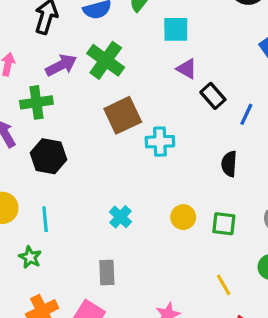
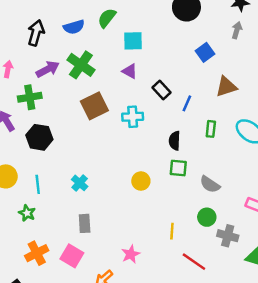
purple triangle: (187, 69) -> (130, 71), moved
cyan cross: (160, 142) -> (133, 117), moved
cyan cross: (120, 217) -> (80, 183), moved
green square: (224, 224) -> (178, 168), moved
yellow line: (224, 285) -> (172, 231), turned 35

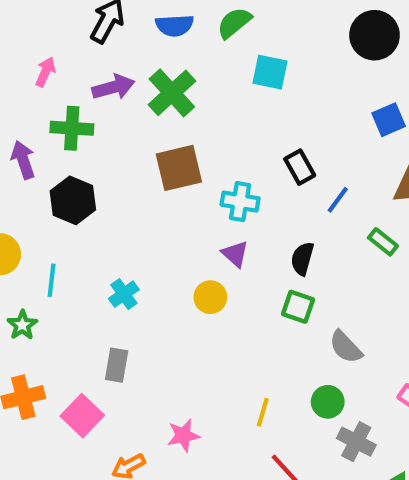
purple triangle: (130, 71) -> (235, 254), moved
green rectangle: (211, 129) -> (383, 242), moved, turned -70
yellow circle: (141, 181) -> (210, 297), moved

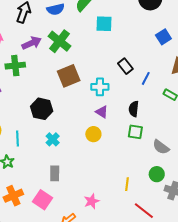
black hexagon: (73, 200) -> (42, 109), moved

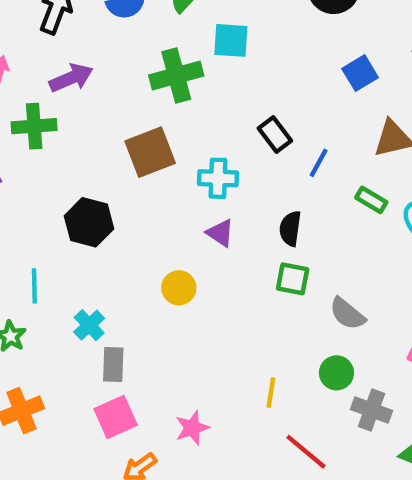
green cross: (60, 41) -> (176, 76), moved, turned 35
yellow circle: (93, 134) -> (179, 288), moved
cyan cross: (53, 139) -> (89, 325), moved
pink square: (42, 200) -> (116, 417), moved, turned 30

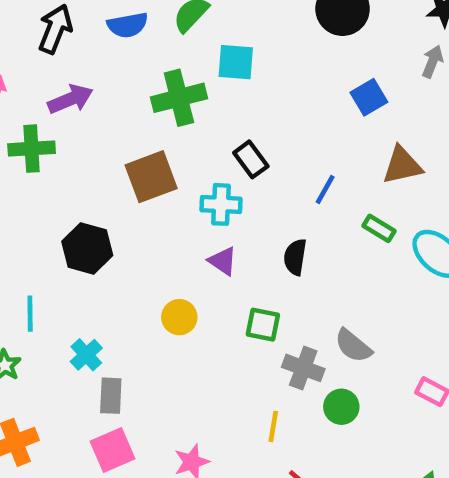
black rectangle: (275, 134) -> (251, 159), moved
green square: (293, 279) -> (263, 325), moved
gray cross: (372, 410) -> (303, 368), moved

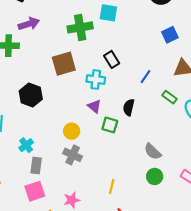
green square: (263, 325) -> (110, 125), moved
gray cross: (303, 368) -> (73, 155), moved
green circle: (341, 407) -> (155, 176), moved

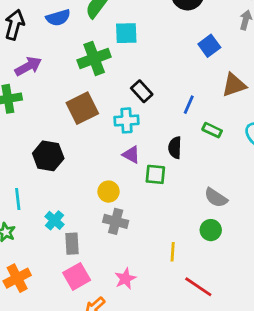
green rectangle: (169, 97) -> (212, 130), moved
green circle: (155, 176) -> (211, 230), moved

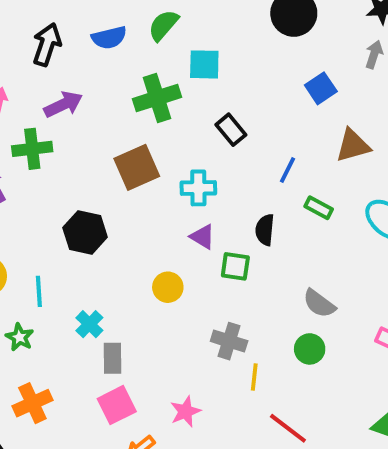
black rectangle: (142, 91) -> (231, 130), moved
gray cross: (116, 221) -> (229, 341), moved

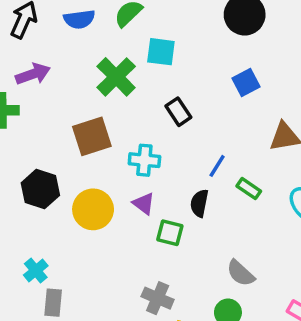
blue square: (321, 88) -> (246, 82), moved
green cross: (157, 98) -> (116, 77), turned -33
blue line: (287, 170) -> (217, 166), moved
yellow circle: (168, 287) -> (93, 209), moved, size x1.5

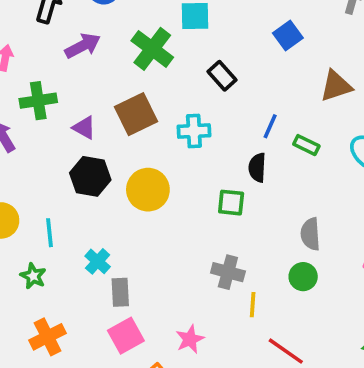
purple arrow: (33, 74) -> (83, 46), moved
purple triangle: (144, 204) -> (84, 128), moved
gray semicircle: (241, 273) -> (310, 234), turned 52

